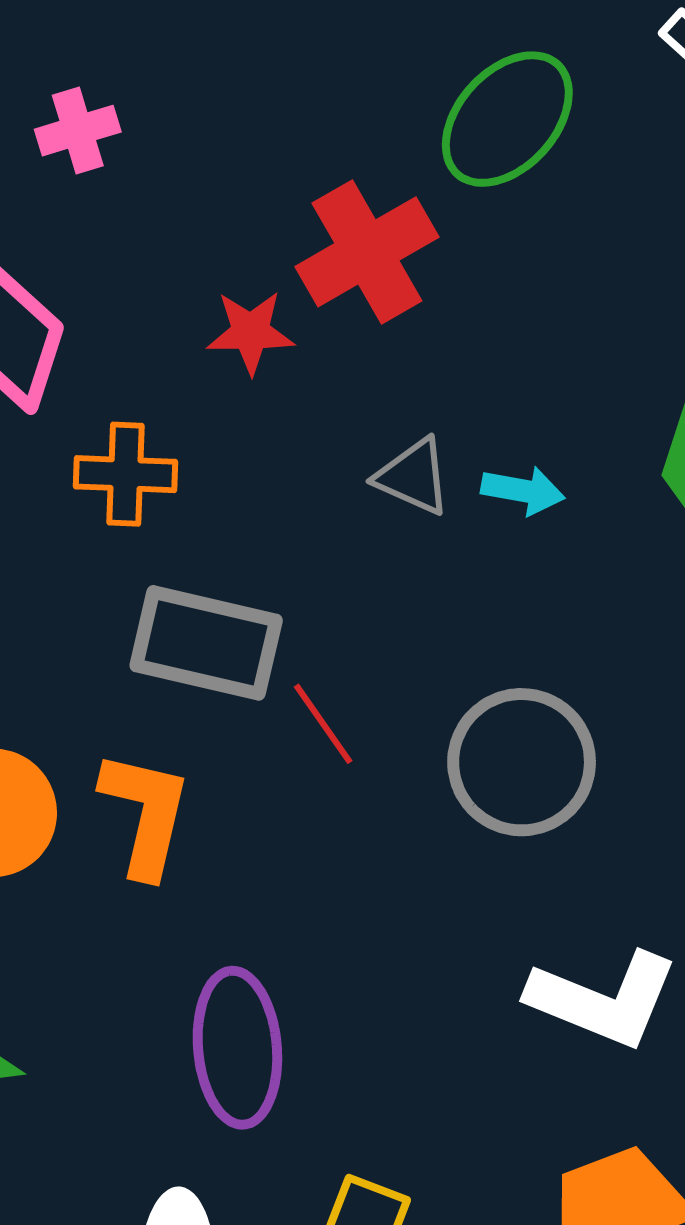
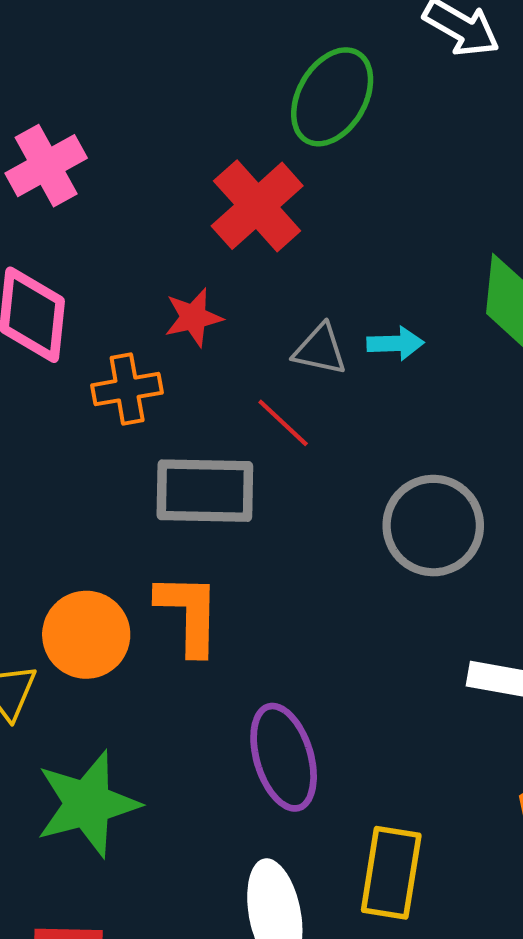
pink cross: (78, 131) -> (46, 166), size x1.4
red star: (250, 332) -> (193, 317), moved
red line: (323, 724) -> (283, 423), moved

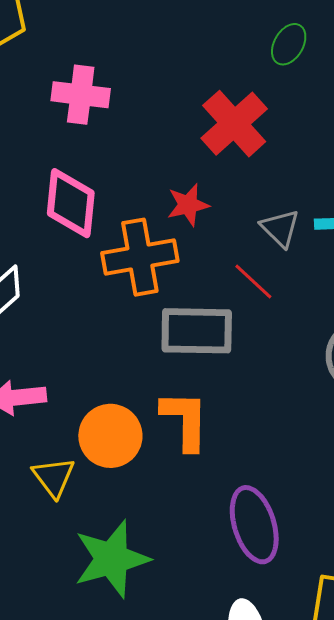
green ellipse: (332, 97) -> (289, 44), size x0.6
pink cross: (46, 166) -> (81, 95), turned 36
gray triangle: (320, 350) -> (280, 228), turned 33
orange cross: (127, 389) -> (140, 257), size x1.5

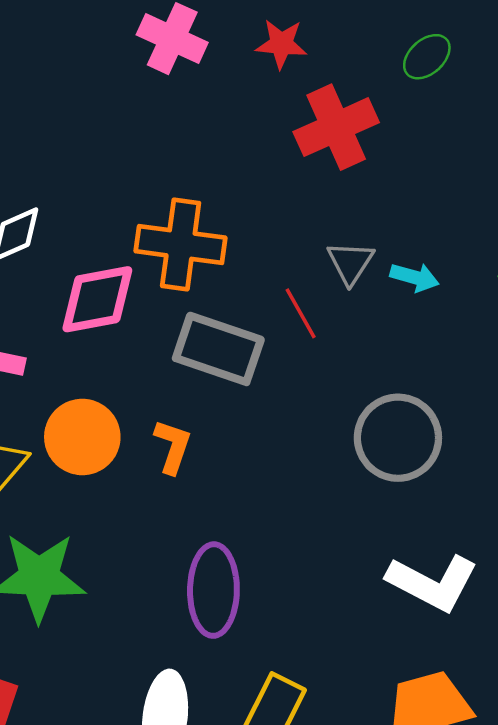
pink diamond: (71, 203) -> (97, 299), moved, turned 56
red star: (188, 205) -> (281, 44), moved
orange L-shape: (185, 420) -> (173, 446), size x0.7

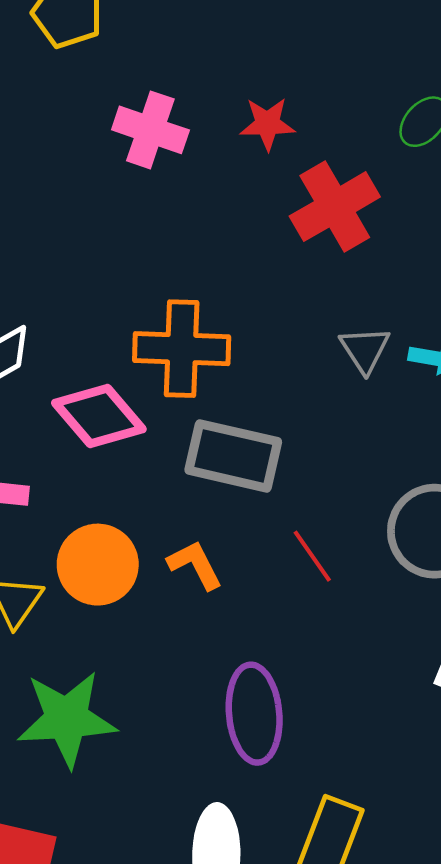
pink diamond: (97, 299) -> (99, 416), turned 66
red line: (301, 313) -> (312, 556), moved
orange L-shape: (173, 446) -> (195, 565), turned -40

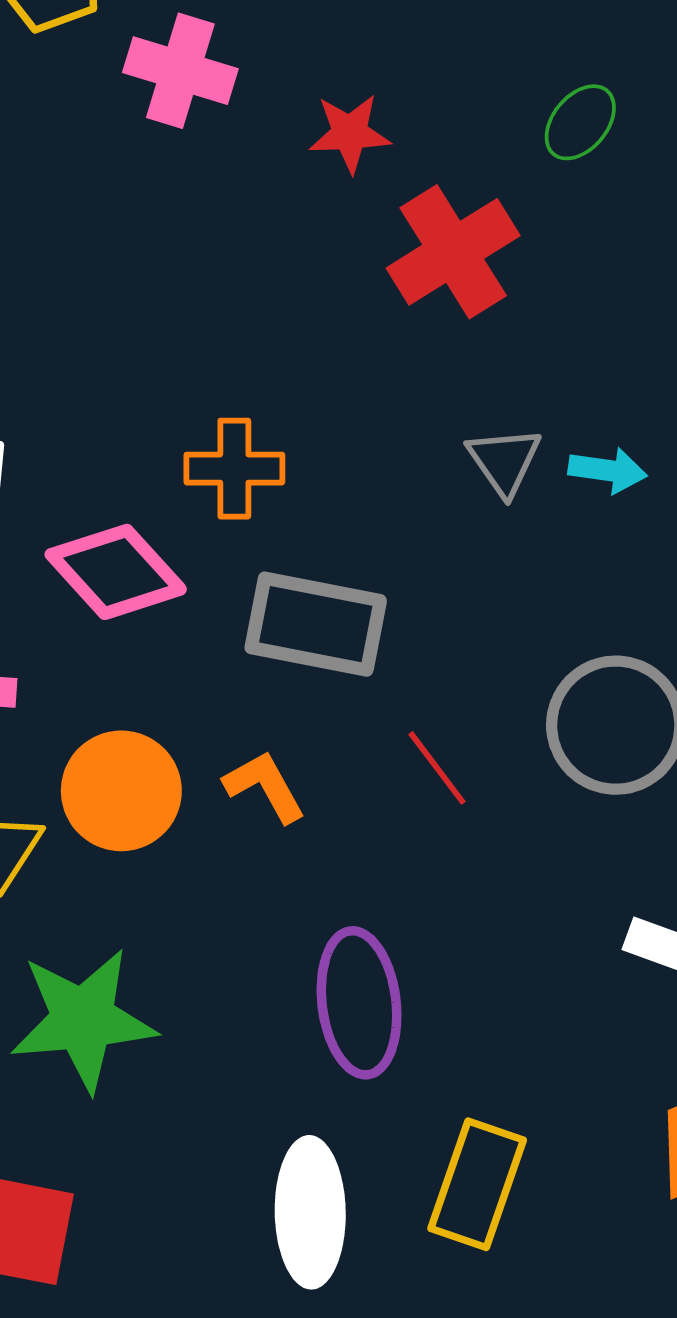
pink cross: (150, 130) -> (180, 71), moved
orange cross: (182, 349) -> (234, 469), size x0.7

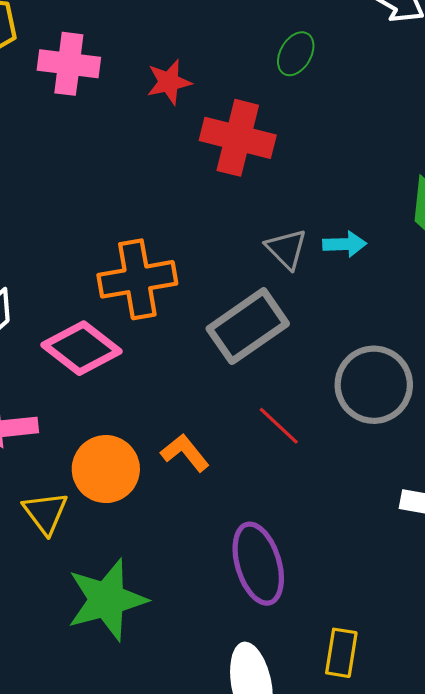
red cross: (453, 252) -> (238, 138), turned -34
orange cross: (234, 469) -> (137, 279), size x1.4
gray rectangle: (316, 624) -> (248, 326), moved, turned -36
yellow rectangle: (477, 1184) -> (341, 653), size x0.7

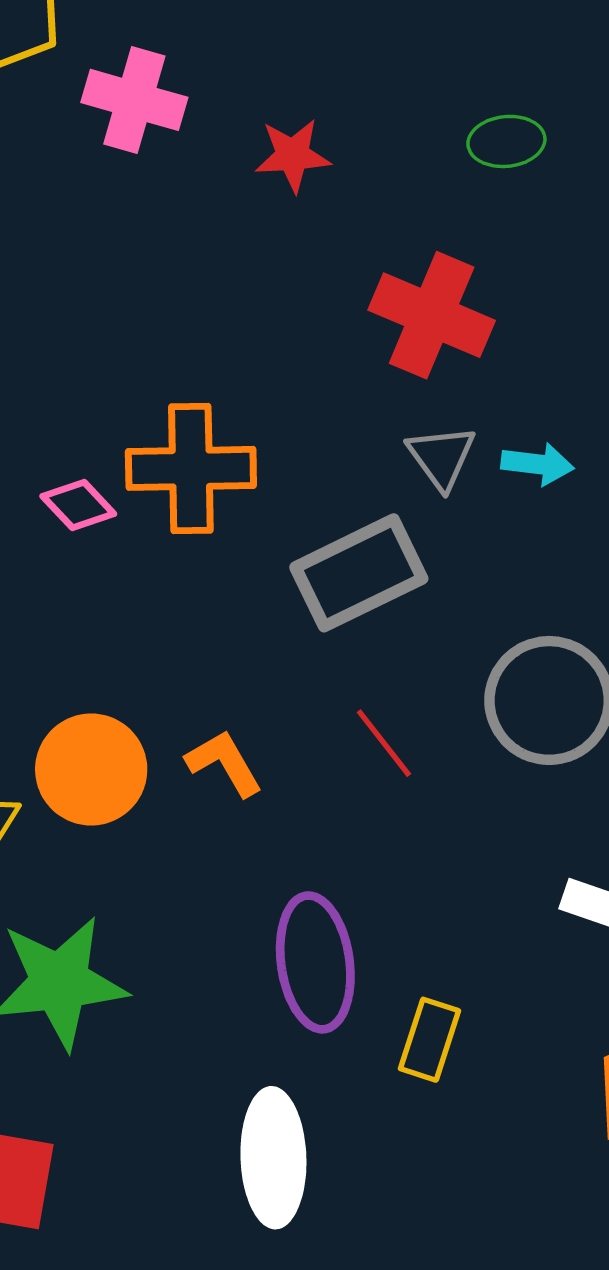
green ellipse: (296, 54) -> (506, 141), turned 45
red cross: (238, 138) -> (432, 315), moved
pink diamond: (82, 348) -> (78, 505), moved, size x0.6
yellow rectangle: (341, 653) -> (429, 1040), moved

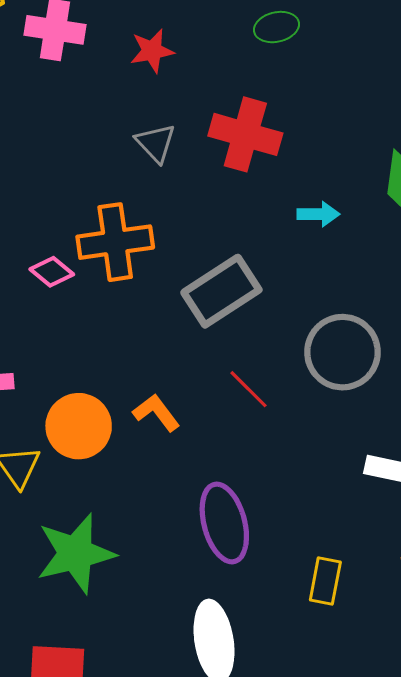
gray triangle: (441, 457) -> (156, 143), moved
yellow rectangle: (429, 1040) -> (325, 581), moved

